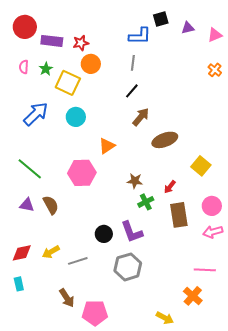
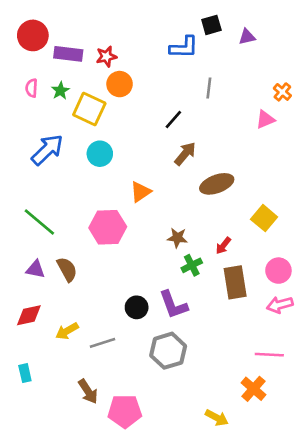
pink triangle: (215, 35) -> (265, 120), moved
gray line: (133, 63) -> (209, 88), moved
red diamond: (22, 253) -> (29, 315), moved

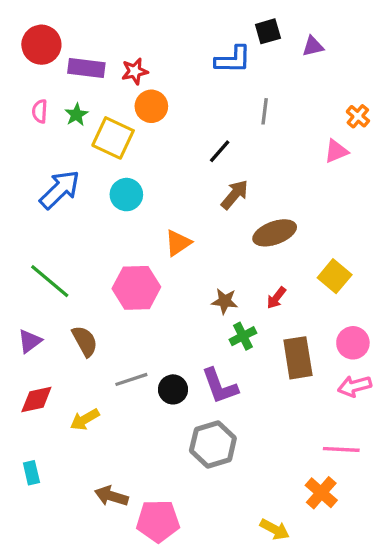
red arrow: (223, 246) -> (276, 298), moved
purple triangle: (35, 269) -> (30, 341), moved, turned -48
gray line: (102, 343) -> (131, 379), moved
brown arrow: (88, 391) -> (111, 496), turned 140

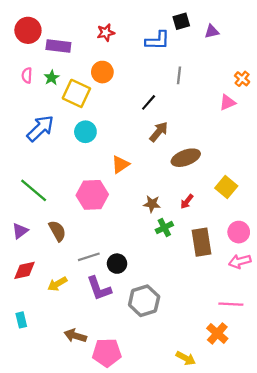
red star: (135, 71) -> (106, 33), moved
purple L-shape: (220, 386) -> (99, 288), moved

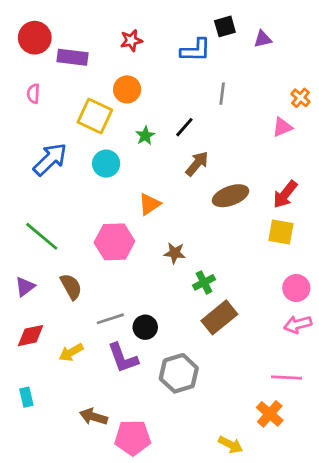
green star: (52, 78) -> (145, 136), moved
yellow square: (226, 187) -> (281, 232), turned -30
red arrow: (187, 202) -> (285, 194), moved, size x1.5
brown star: (152, 204) -> (175, 253), moved
brown rectangle: (202, 242) -> (219, 317), moved, turned 60

